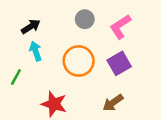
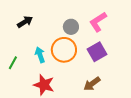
gray circle: (85, 19) -> (71, 27), moved
cyan arrow: (36, 51) -> (40, 55), moved

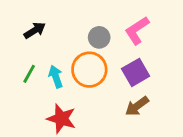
green line: (13, 63) -> (29, 74), moved
brown arrow: (92, 84) -> (137, 106), moved

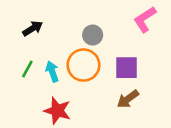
pink L-shape: (137, 30) -> (145, 19), moved
purple square: (136, 72) -> (127, 68), turned 30

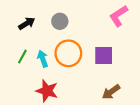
gray circle: (93, 35) -> (60, 21), moved
brown arrow: (128, 99) -> (111, 92), moved

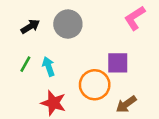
gray circle: (60, 21) -> (68, 24), size x1.5
orange circle: (68, 53) -> (95, 85), moved

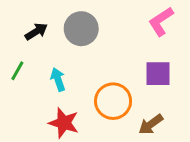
purple square: (118, 63) -> (158, 74), moved
green line: (25, 64) -> (17, 71), moved

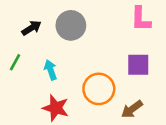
pink L-shape: (161, 21) -> (141, 19), turned -56

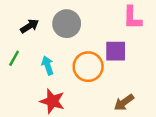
purple square: (138, 65) -> (116, 51), moved
orange circle: (99, 89) -> (88, 67), moved

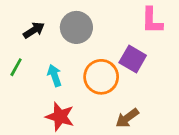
purple square: (116, 51) -> (133, 59), turned 30
brown arrow: (124, 102) -> (127, 118), moved

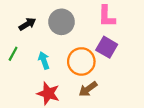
pink L-shape: (152, 21) -> (107, 16), moved
brown arrow: (127, 118) -> (88, 89), moved

